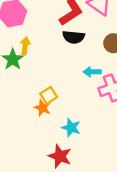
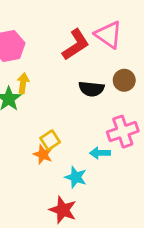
black semicircle: (74, 37) -> (91, 89), moved
cyan arrow: (92, 72) -> (100, 153), moved

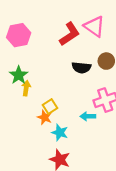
yellow arrow: (23, 83) -> (26, 88), moved
cyan star: (76, 177) -> (60, 133), moved

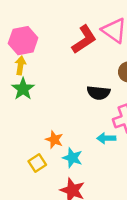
black semicircle: (81, 68) -> (98, 93), moved
yellow arrow: (26, 88) -> (20, 65), moved
yellow square: (50, 107) -> (37, 163), moved

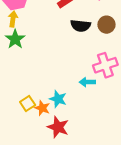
black semicircle: (98, 93) -> (81, 26), moved
orange star: (54, 140) -> (42, 108), moved

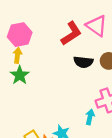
cyan arrow: (87, 82) -> (90, 117), turned 104

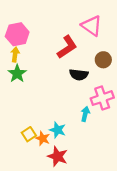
red L-shape: (71, 33) -> (67, 47), moved
black semicircle: (83, 62) -> (79, 75), moved

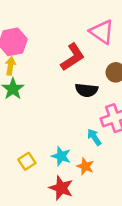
cyan arrow: (85, 114) -> (94, 137), turned -48
orange star: (43, 138) -> (85, 166), moved

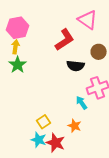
cyan star: (61, 156) -> (39, 140), moved
yellow square: (27, 161) -> (44, 122), moved

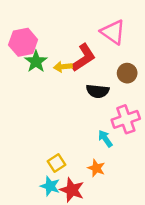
yellow arrow: (16, 47) -> (63, 67), moved, turned -104
green star: (18, 65) -> (36, 62), moved

